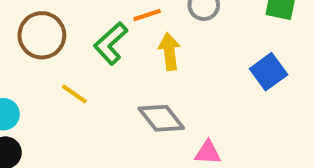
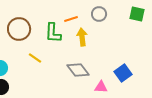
green L-shape: (111, 43) -> (53, 33), turned -45
blue square: (269, 72) -> (123, 73), moved

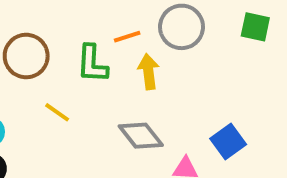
gray circle: (99, 14) -> (182, 27), size x1.5

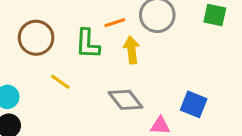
blue square: (228, 141) -> (194, 104), turned -32

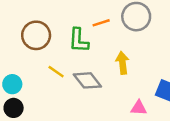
yellow arrow: (131, 50) -> (122, 63), moved
gray diamond: (125, 100) -> (87, 80), moved

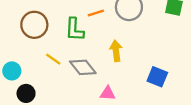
black circle: (14, 108) -> (26, 93), moved
pink triangle: (139, 108) -> (108, 93), moved

